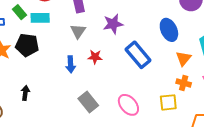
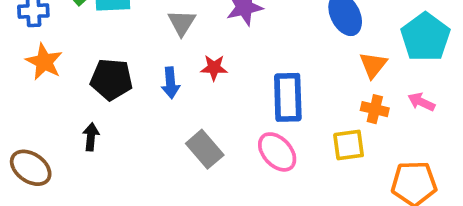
black pentagon: (27, 45) -> (111, 79), moved
blue rectangle: (138, 55) -> (288, 97), moved, turned 40

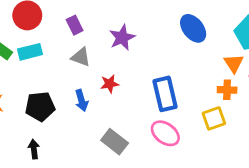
gray triangle: (182, 23) -> (81, 57), turned -30
orange triangle: (373, 65) -> (234, 63), moved

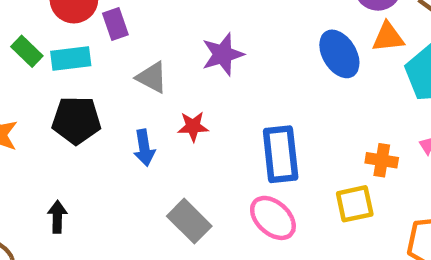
purple rectangle: (75, 25) -> (115, 24), moved
orange triangle: (234, 63) -> (388, 37), moved, turned 50
black pentagon: (40, 106) -> (76, 120), moved

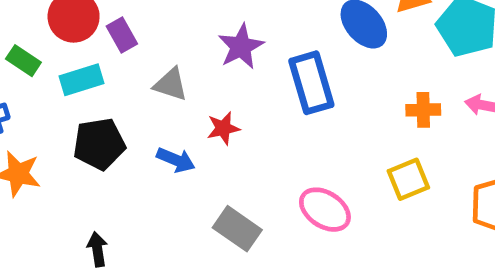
green rectangle: (27, 51) -> (23, 61), moved
blue arrow: (144, 148) -> (176, 160), turned -48
blue rectangle: (281, 154) -> (311, 83), moved
orange cross: (382, 160) -> (423, 110), moved

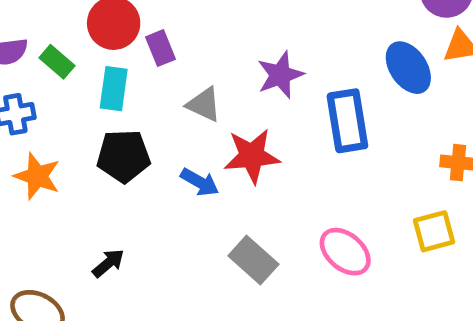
cyan rectangle: (82, 80) -> (114, 89), turned -72
red star: (223, 128) -> (252, 156), size x1.6
black arrow: (97, 249) -> (108, 263), turned 52

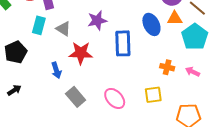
cyan rectangle: (114, 89) -> (39, 25), moved
black pentagon: (124, 156) -> (16, 52), moved, turned -30
blue arrow: (200, 182) -> (56, 70), moved, turned 35

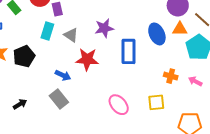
blue arrow: (56, 70) -> (63, 75), turned -49
black arrow: (14, 90) -> (20, 104), moved
gray rectangle: (76, 97) -> (59, 99), moved

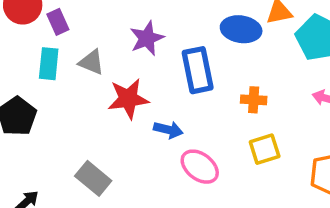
blue ellipse: (157, 34) -> (241, 29), turned -45
blue arrow: (63, 75) -> (168, 130), moved
orange cross: (171, 76) -> (254, 100), moved

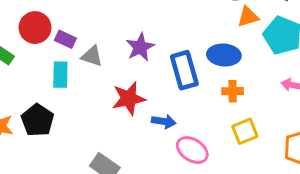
purple rectangle: (58, 22) -> (65, 39), turned -36
blue ellipse: (241, 29) -> (224, 55), moved
gray triangle: (91, 62) -> (92, 56), moved

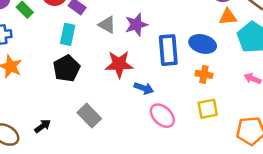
gray triangle: (92, 56) -> (107, 25), moved
black pentagon: (38, 120) -> (67, 68), moved

